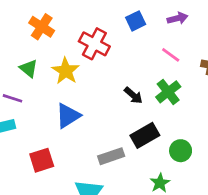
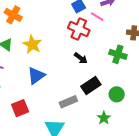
red cross: (94, 44) -> (79, 29), moved
pink line: (171, 55) -> (97, 17), moved
green cross: (168, 92) -> (118, 54), moved, turned -30

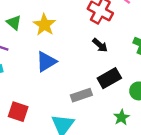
red square: (20, 108) -> (18, 112), moved, turned 36

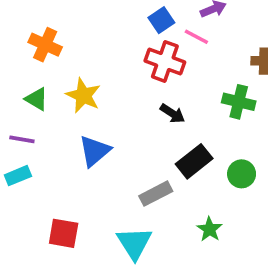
green star: (121, 117) -> (209, 229), moved

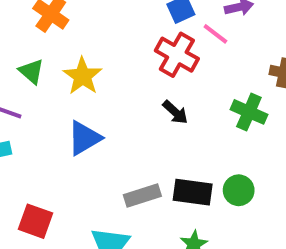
black rectangle: (194, 161) -> (193, 192), moved, turned 36

